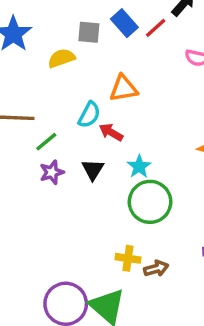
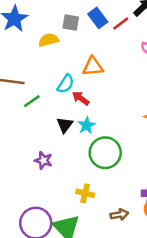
cyan star: (139, 166) -> (87, 125), moved
purple star: (52, 172) -> (43, 160), moved, turned 30
brown arrow: (156, 269) -> (119, 215), moved

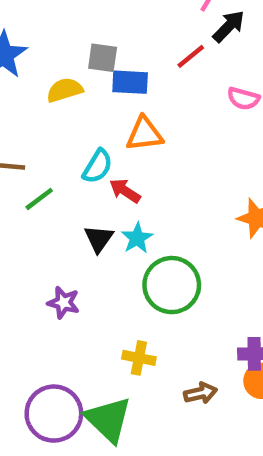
blue rectangle: (98, 18) -> (130, 82), moved, turned -48

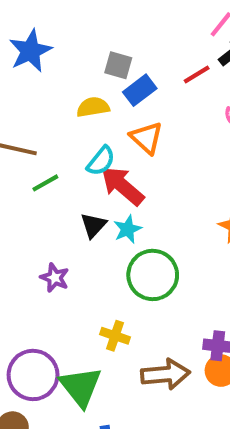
blue rectangle: (130, 82) -> (140, 90), turned -48
yellow semicircle: (65, 90) -> (93, 107), moved
orange triangle: (144, 134) -> (146, 138), turned 42
red arrow: (125, 191) -> (122, 186), size x1.6
brown arrow: (201, 393) -> (165, 374), size x1.6

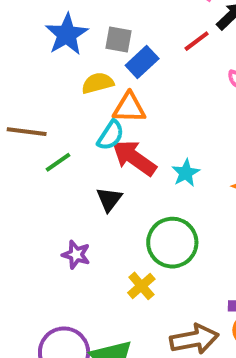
blue star: (30, 51) -> (67, 34), moved
orange triangle: (146, 138) -> (129, 108), moved, turned -36
cyan star: (128, 229) -> (186, 173), moved
yellow cross: (115, 336) -> (141, 286), moved, turned 36

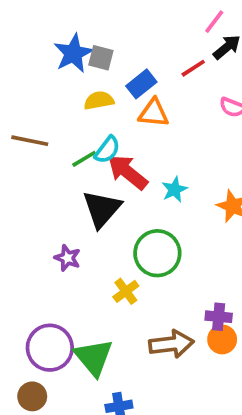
gray square: (119, 39) -> (101, 58), moved
orange triangle: (129, 108) -> (154, 113), moved
green line: (58, 162) -> (84, 159), moved
black triangle: (109, 199) -> (102, 209), size x1.6

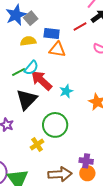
gray square: (101, 58) -> (31, 18), turned 32
blue rectangle: (141, 84) -> (52, 33), turned 42

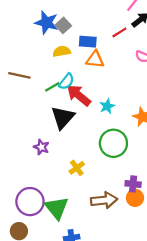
blue star: (16, 15) -> (47, 23), turned -30
green circle: (55, 125) -> (113, 143), moved

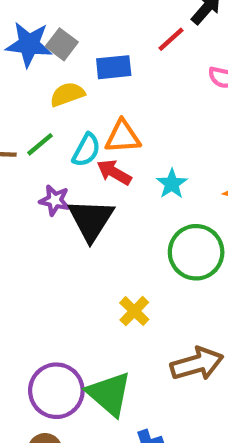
orange triangle: (95, 59) -> (123, 137), moved
green line: (52, 87) -> (40, 144), moved
red arrow: (79, 95) -> (114, 172), size x0.7
purple star: (41, 147) -> (55, 200), moved

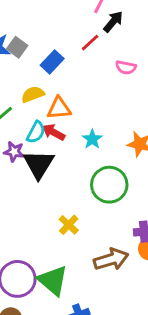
blue rectangle: (114, 67) -> (52, 62), turned -40
yellow semicircle: (67, 94) -> (33, 94), moved
cyan semicircle: (86, 150) -> (36, 132), moved

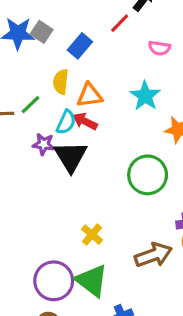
yellow semicircle: (33, 94) -> (61, 82), turned -60
cyan star: (92, 139) -> (145, 96), moved, size x1.4
yellow cross: (69, 225) -> (92, 235), moved

